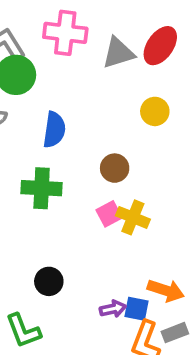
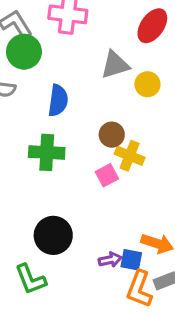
gray triangle: (118, 53) -> (115, 65), moved
yellow cross: (133, 217) -> (130, 156), moved
black circle: (49, 281) -> (53, 235), size x1.5

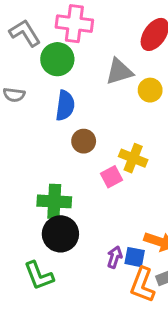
green circle: (24, 52) -> (57, 59), moved
brown circle: (112, 135) -> (84, 141), moved
green cross: (47, 152) -> (54, 201), moved
purple arrow: (110, 260) -> (115, 257), turned -60

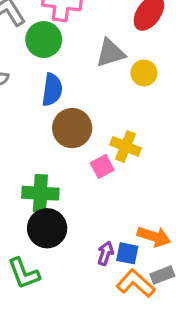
brown circle: (84, 141) -> (72, 128), size x1.5
orange L-shape: (142, 285) -> (136, 283), turned 111

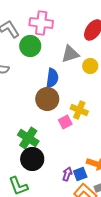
blue semicircle: (52, 90) -> (52, 78), moved
green cross: (40, 193) -> (28, 138), turned 30
blue square: (127, 253) -> (80, 174), turned -32

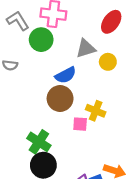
blue semicircle: (52, 78) -> (66, 75), turned 54
pink square: (65, 122) -> (80, 124), turned 32

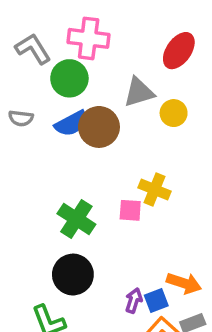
blue semicircle: (66, 75) -> (71, 123), moved
brown circle: (60, 99) -> (99, 127), moved
green cross: (39, 142) -> (76, 219), moved

